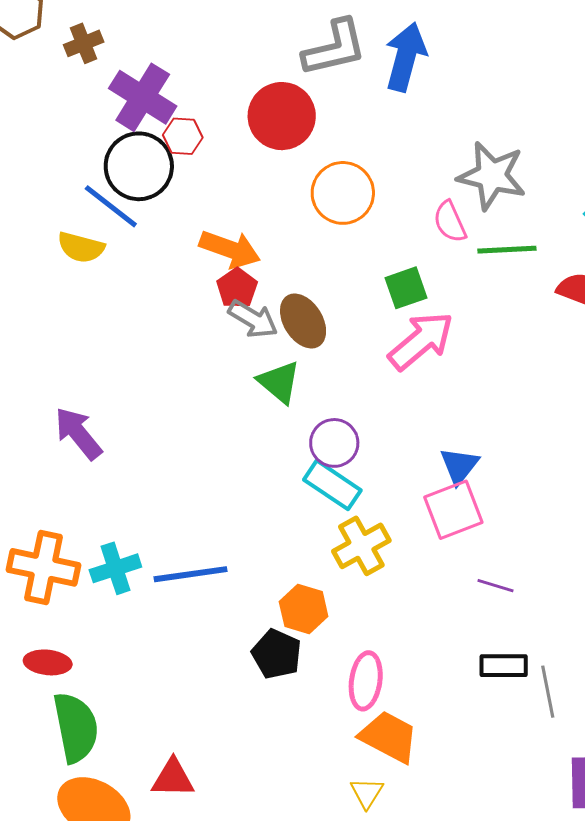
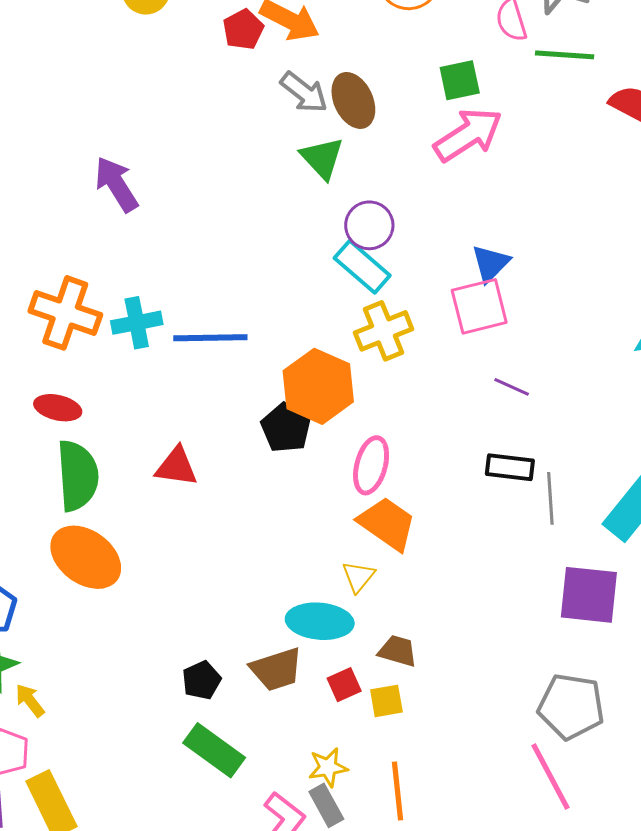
red pentagon: (237, 288) -> (243, 29), moved
orange hexagon: (304, 609) -> (318, 386), size x1.5
red triangle: (173, 778) -> (176, 467), moved

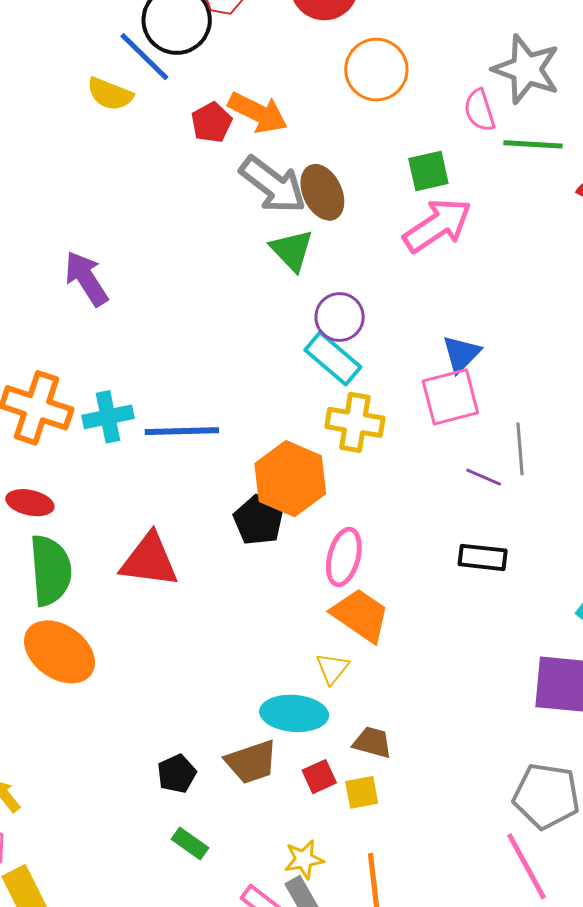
gray arrow: (304, 92) -> (273, 185), size x1.4
yellow cross: (384, 331) -> (355, 422), turned 32
red triangle: (176, 467) -> (149, 560), size x1.4
gray line: (550, 498) -> (520, 449), moved
green rectangle: (214, 750) -> (190, 844), size x0.6

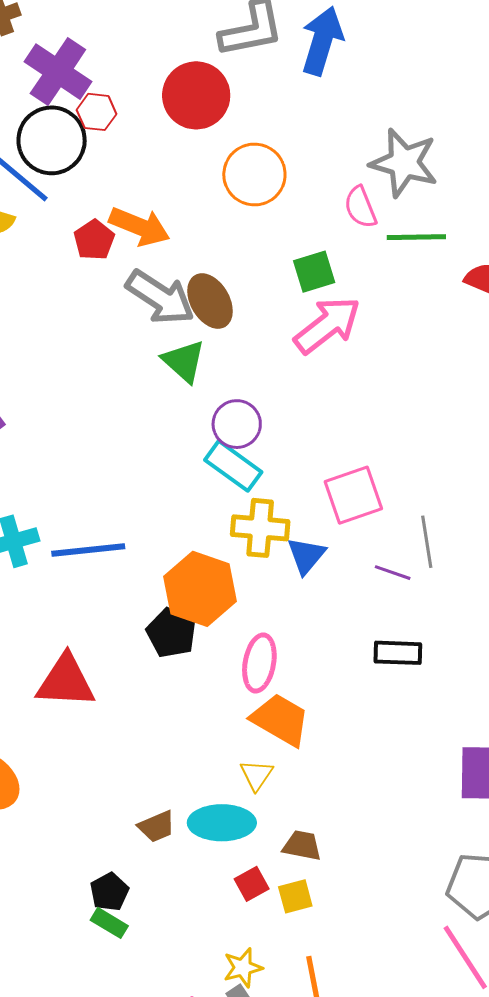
blue triangle: (461, 354) -> (306, 556), moved
brown trapezoid: (251, 762) -> (157, 826), moved, size x0.7
green rectangle: (190, 844) -> (109, 923), moved

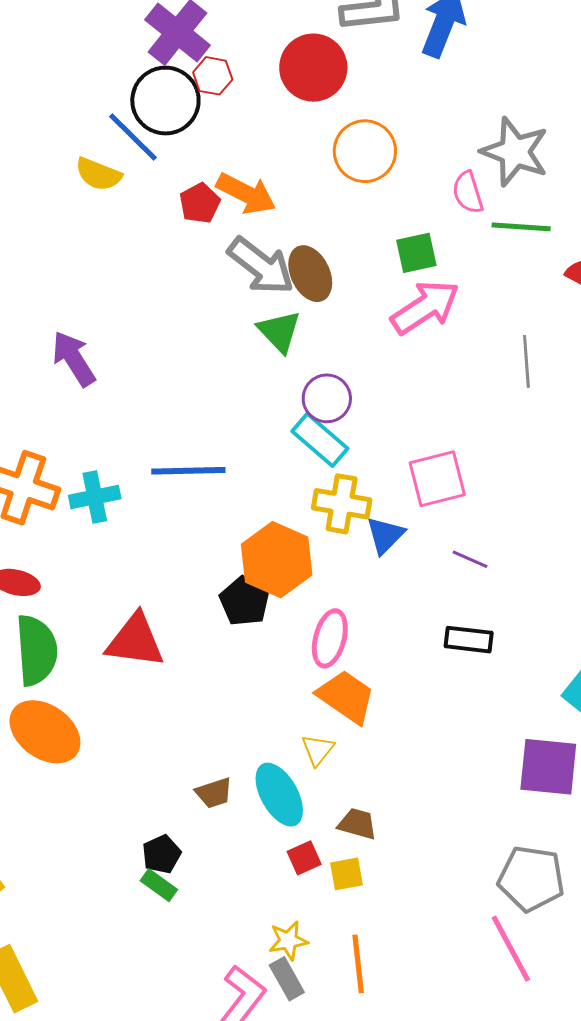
gray line: (427, 542) -> (526, 361), moved
blue line: (88, 550) -> (188, 471), moved
cyan ellipse: (222, 823) -> (279, 795), turned 56

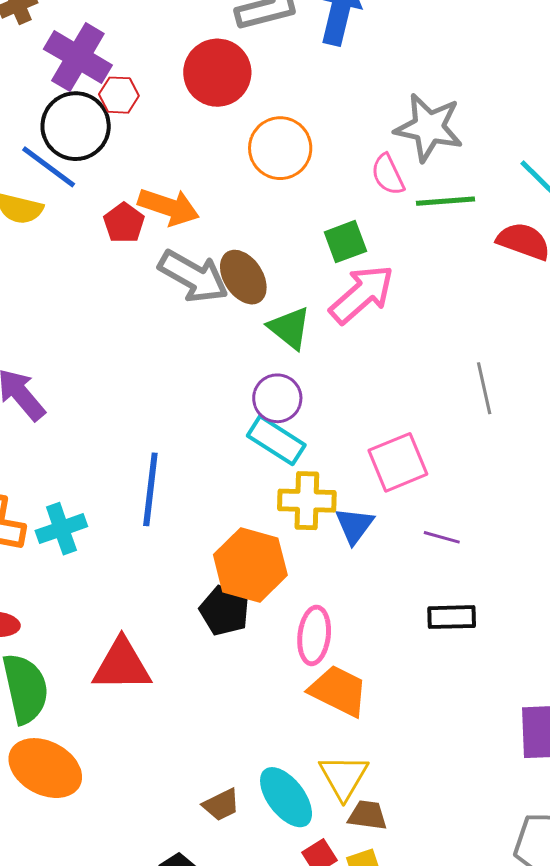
green triangle: (279, 331) -> (290, 328), moved
gray line: (526, 361) -> (484, 388), moved
blue line: (188, 471) -> (150, 489), turned -74
yellow triangle: (318, 750) -> (344, 777), moved, size x1.5

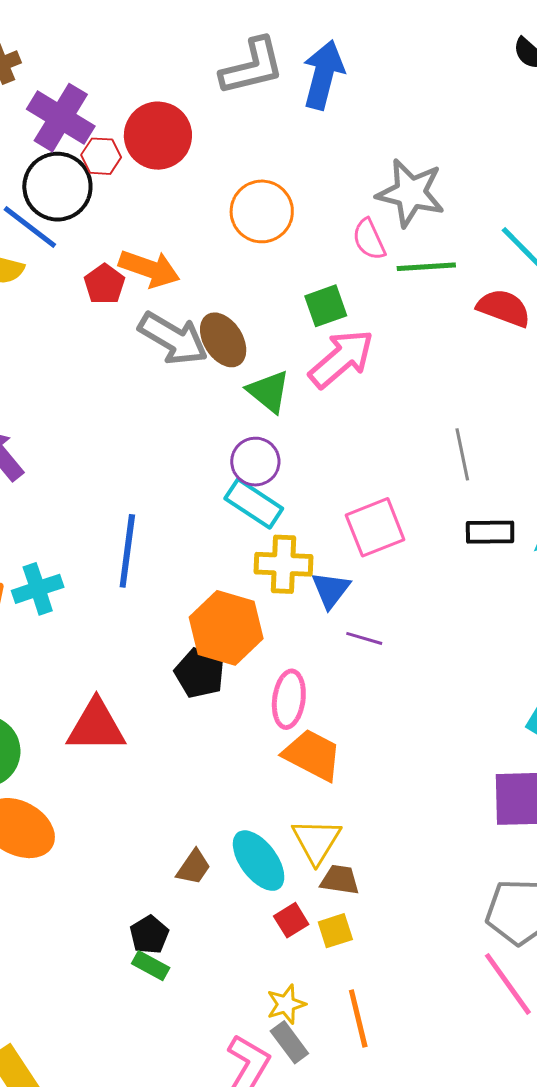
red circle: (217, 73) -> (158, 136), moved
purple line: (442, 537) -> (364, 638), moved
black rectangle: (452, 617) -> (490, 532), moved
brown trapezoid: (221, 805) -> (194, 867), turned -30

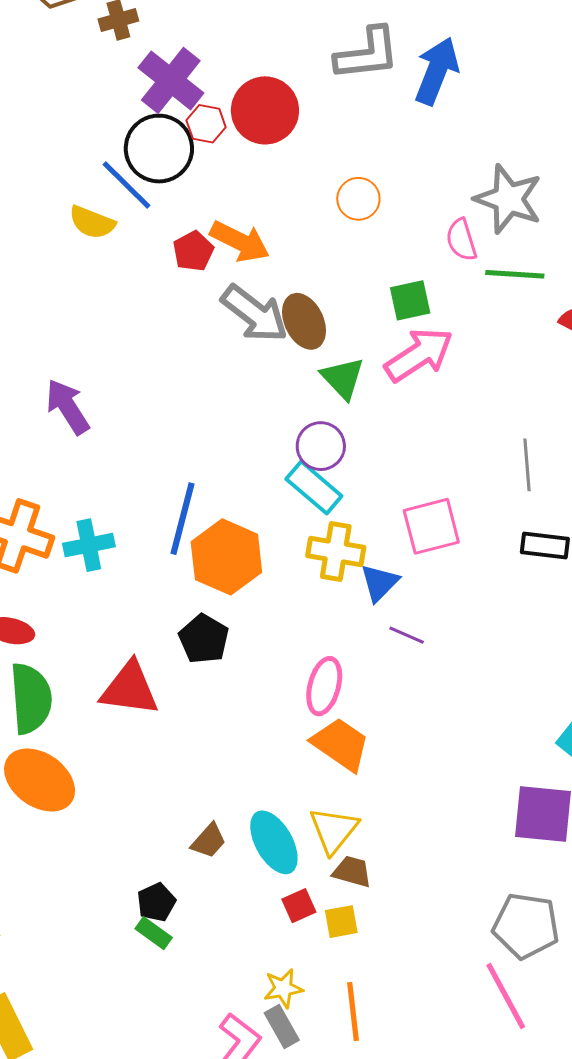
orange circle: (262, 211) -> (358, 199), size x0.7
orange hexagon: (226, 628) -> (226, 557), moved
black pentagon: (200, 673) -> (204, 639), moved

